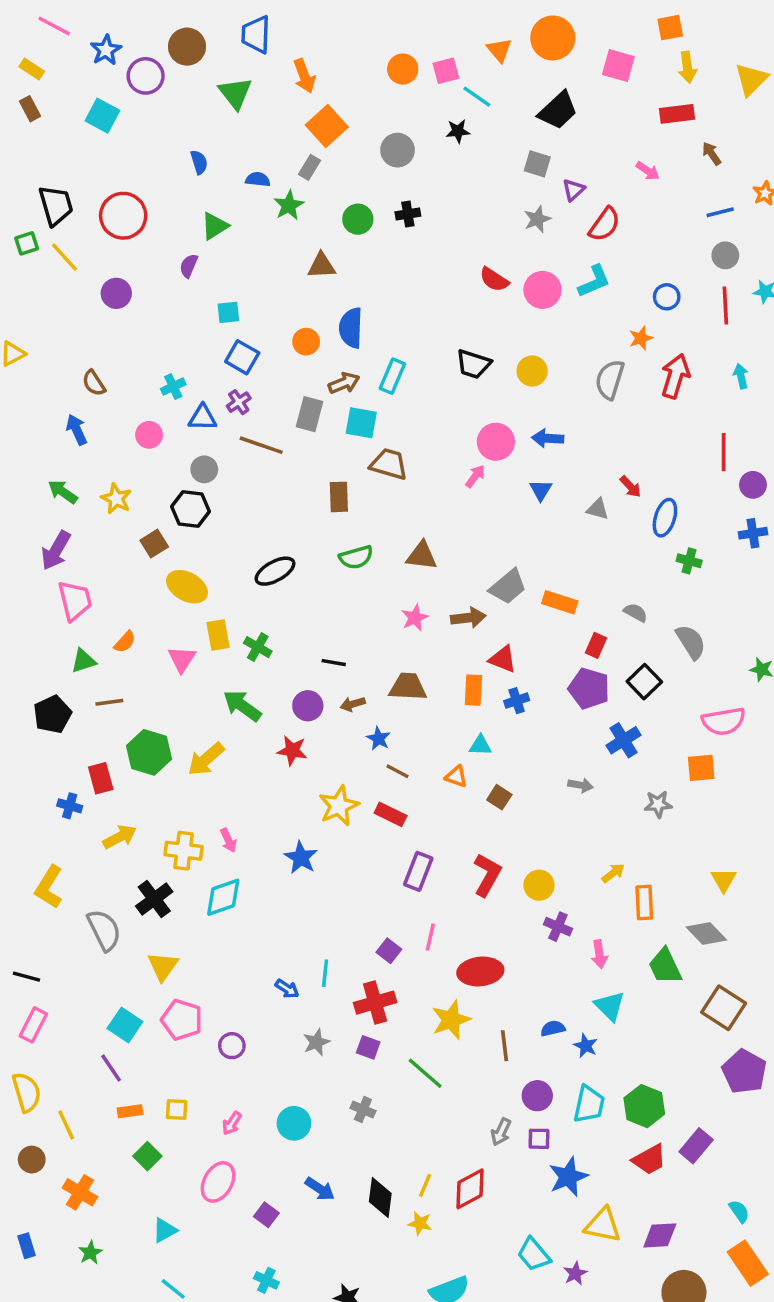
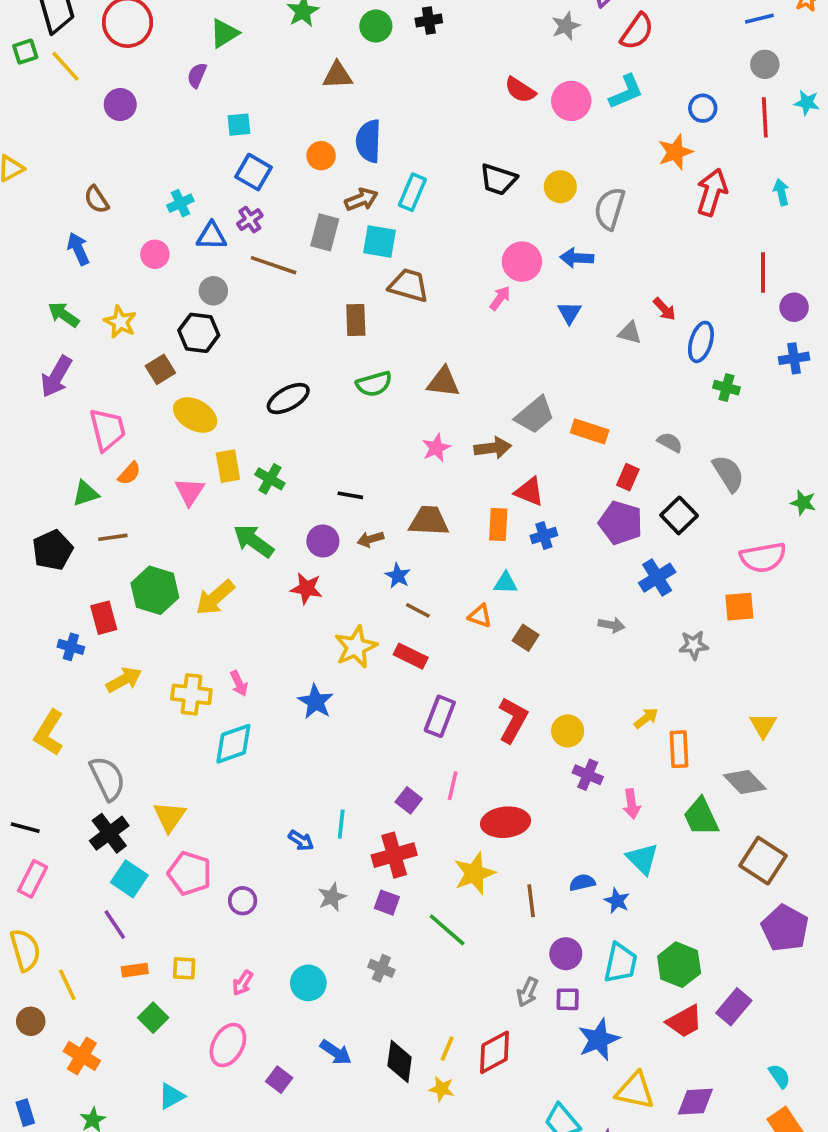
orange star: (641, 338) -> (675, 152), size x1.4
gray semicircle: (610, 380) -> (610, 209), moved
pink trapezoid: (75, 600) -> (107, 430), moved
black cross: (154, 899) -> (109, 833), moved

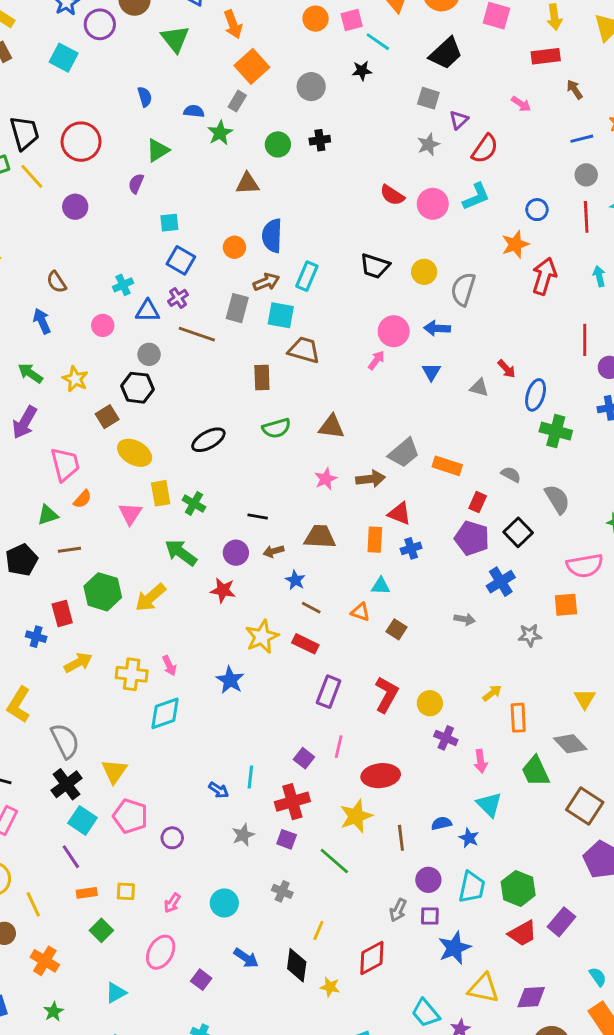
green cross: (726, 388) -> (556, 431), size x1.5
yellow line: (447, 1049) -> (318, 930), moved

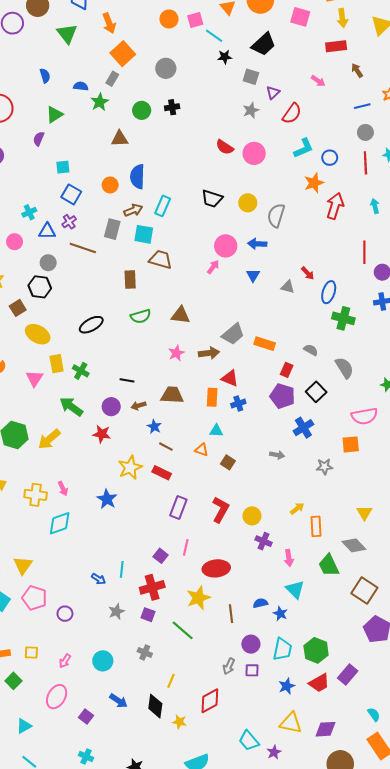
black star: (362, 71) -> (225, 57), moved
cyan L-shape: (476, 197) -> (303, 148), moved
blue star: (454, 948) -> (287, 686), moved, size x0.7

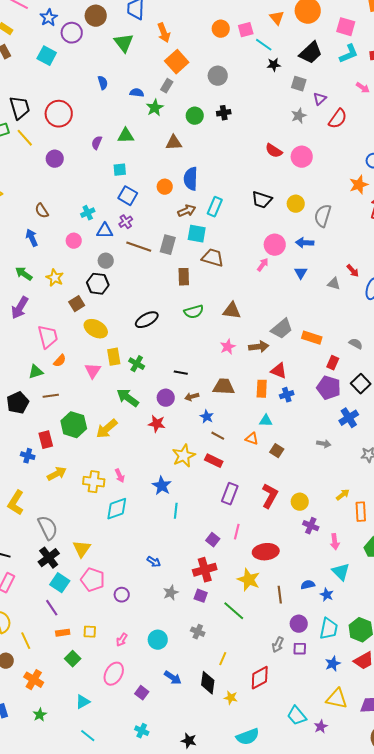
green triangle: (54, 115) -> (126, 136), moved, turned 30
cyan L-shape: (303, 148) -> (349, 54), moved
gray rectangle: (112, 229) -> (168, 245), moved
cyan line: (122, 569) -> (176, 511), moved
yellow star: (198, 598) -> (249, 580), turned -30

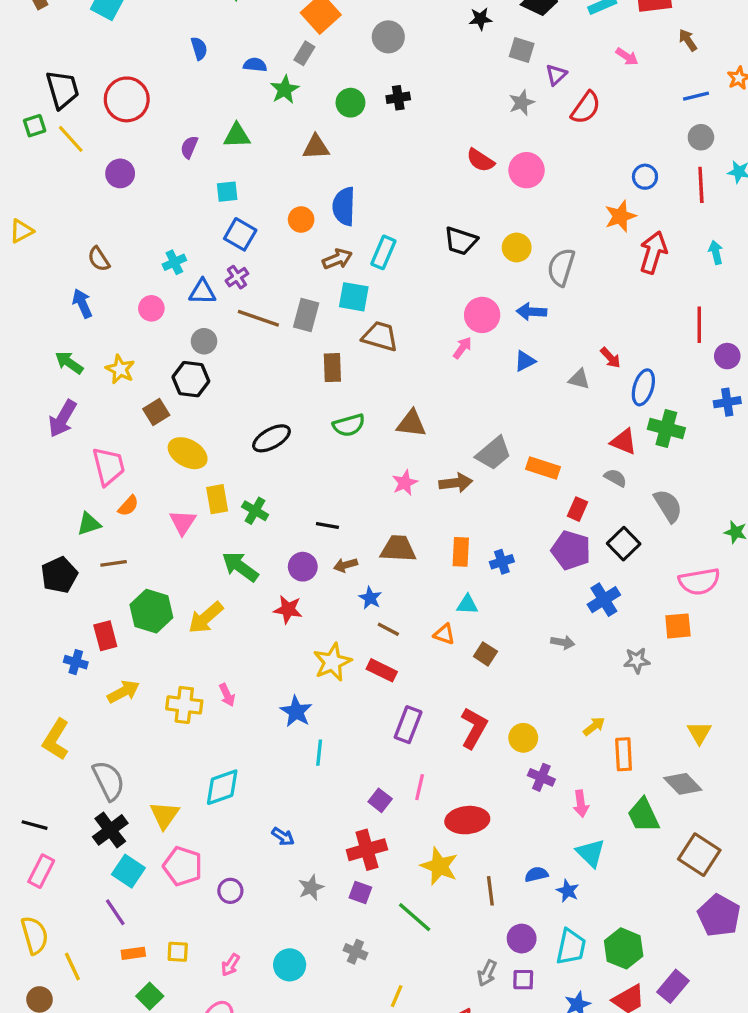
blue triangle: (301, 273) -> (525, 361), turned 32
red triangle: (279, 371) -> (624, 442), moved
cyan diamond: (117, 509) -> (222, 787), moved

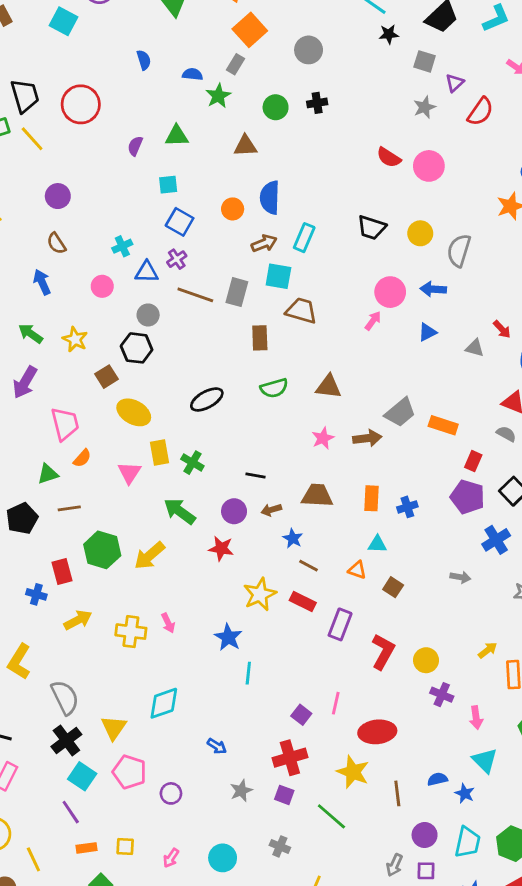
purple circle: (120, 173) -> (58, 196), moved
purple rectangle: (408, 725) -> (340, 624), moved

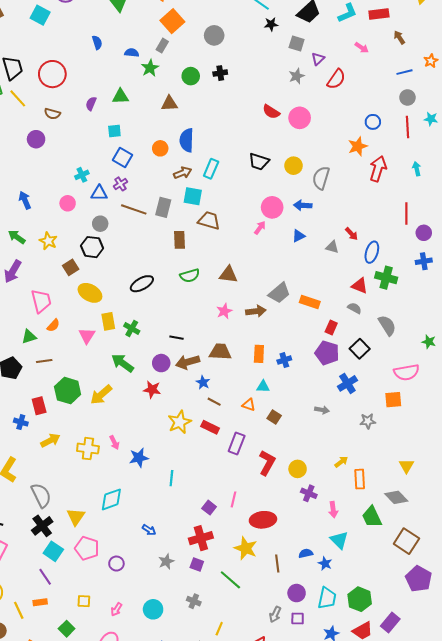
brown semicircle: (56, 243) -> (52, 114), moved, turned -42
brown arrow: (271, 510) -> (188, 362), size x1.6
blue star: (228, 637) -> (139, 458), moved, turned 30
orange rectangle: (86, 848) -> (40, 602), moved

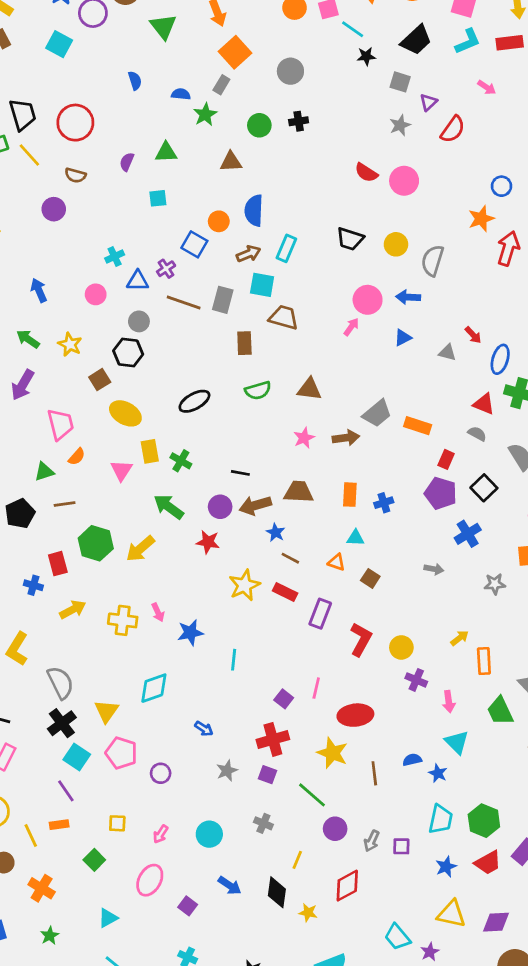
blue square: (123, 158) -> (194, 244), moved
purple circle: (297, 593) -> (335, 829), moved

